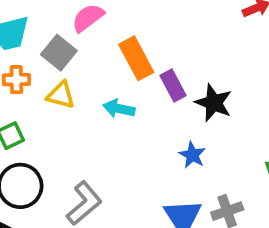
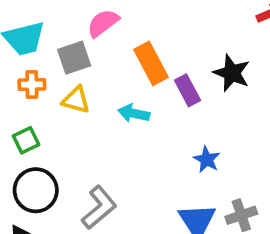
gray square: (59, 53) -> (74, 58), turned 32
black star: (214, 103) -> (232, 73), moved

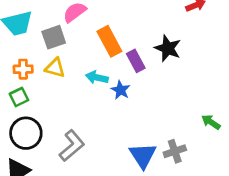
orange cross: (32, 85) -> (23, 69), moved
blue star: (207, 159) -> (120, 90), moved

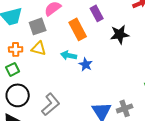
black star: (168, 48) -> (120, 34), turned -30
purple rectangle: (136, 61) -> (97, 13), moved

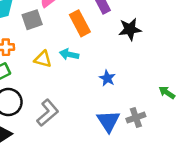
yellow triangle: (39, 48) -> (43, 59), moved
blue star: (86, 64) -> (107, 78), moved

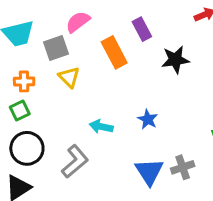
cyan arrow: (69, 54) -> (101, 127), moved
yellow triangle: (43, 59) -> (69, 77), moved, turned 30

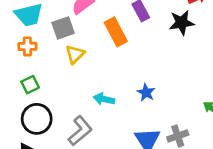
black star: (175, 60) -> (182, 23), moved
yellow triangle: (69, 77) -> (75, 54), turned 30
orange cross: (24, 81) -> (27, 46), moved

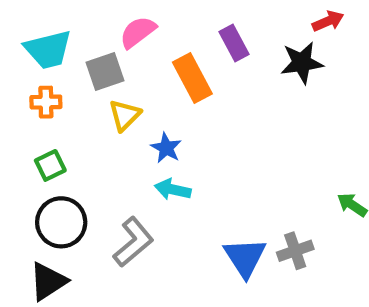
blue star: (146, 93) -> (166, 148), moved

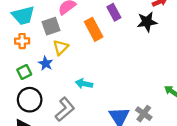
blue star: (166, 148) -> (46, 63), moved
gray cross: (295, 251) -> (144, 114), turned -35

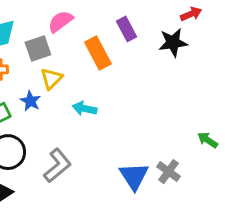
cyan arrow: (84, 84) -> (84, 109), moved

